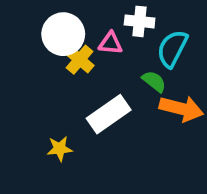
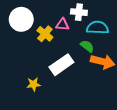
white circle: (63, 34) -> (21, 19), moved
cyan semicircle: (172, 49) -> (98, 28), turned 65

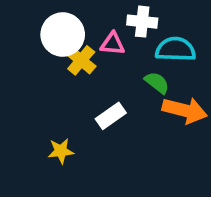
white circle: (21, 19) -> (63, 35), moved
white rectangle: (61, 65) -> (111, 116), size x0.7

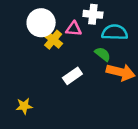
yellow star: (61, 151) -> (24, 106), moved

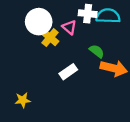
pink triangle: (74, 29) -> (69, 27), turned 35
cyan semicircle: (115, 32) -> (108, 16), moved

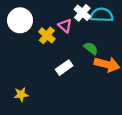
white cross: (88, 14) -> (82, 13), turned 35
white circle: (39, 22) -> (20, 20), moved

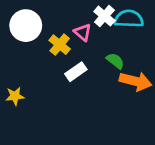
white rectangle: (64, 68) -> (76, 72), moved
yellow star: (21, 94) -> (15, 96), moved

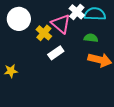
pink triangle: (83, 32) -> (61, 24), size x1.5
green semicircle: (115, 61) -> (91, 38), moved, turned -32

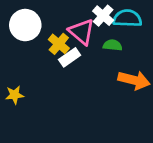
green semicircle: (91, 38) -> (113, 45), moved
white rectangle: (56, 53) -> (70, 57), moved

